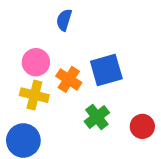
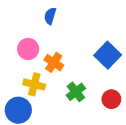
blue square: (106, 70) -> (108, 55), moved, turned -30
yellow cross: (34, 95) -> (34, 84), moved

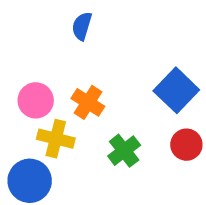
pink circle: (28, 49) -> (36, 100), moved
red circle: (111, 99) -> (186, 145), moved

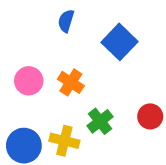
blue square: (176, 90) -> (119, 42), moved
yellow cross: (56, 139) -> (64, 141), moved

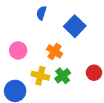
orange cross: (71, 82) -> (55, 51), moved
yellow cross: (64, 141) -> (40, 76), moved

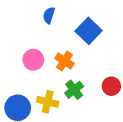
pink circle: (18, 50) -> (33, 60), moved
yellow cross: (40, 76) -> (48, 102), moved

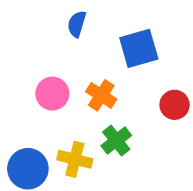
blue square: (89, 31) -> (139, 48), turned 30
red circle: (111, 86) -> (175, 105), moved

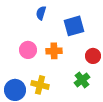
orange cross: (101, 95) -> (54, 51), turned -35
green cross: (116, 141) -> (82, 80), moved

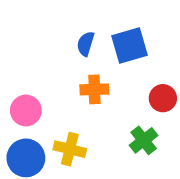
blue semicircle: (41, 13) -> (86, 44), moved
pink circle: (28, 50) -> (26, 110), moved

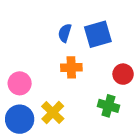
green cross: (144, 140) -> (108, 106), turned -36
yellow cross: (70, 149) -> (53, 113), turned 30

